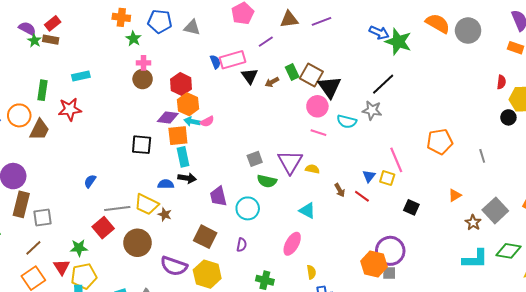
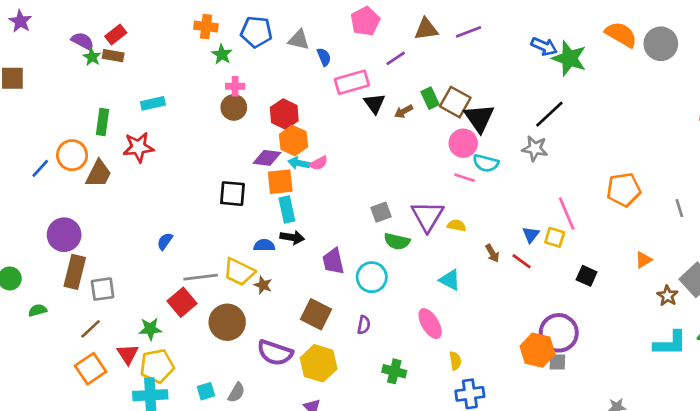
blue semicircle: (215, 62) -> (324, 57), moved
cyan semicircle: (347, 121) -> (486, 163), moved
pink ellipse: (292, 244) -> (430, 324), turned -60

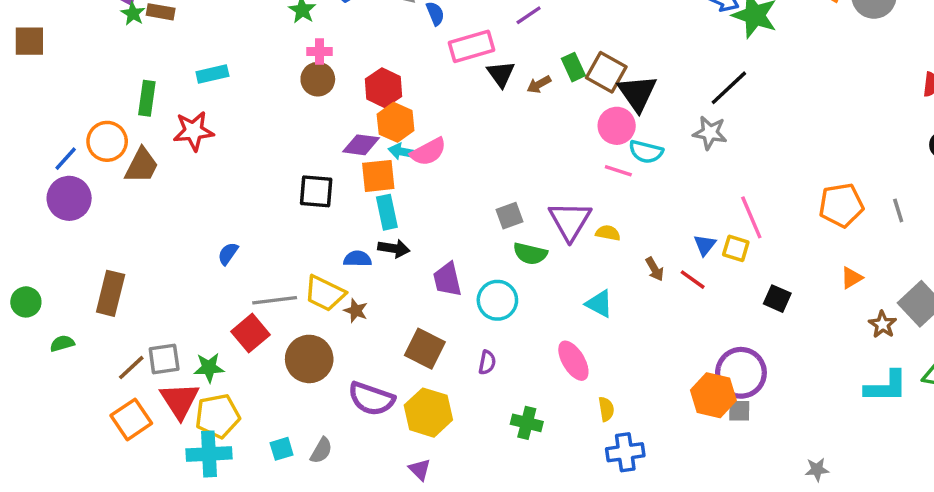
pink semicircle: (319, 163) -> (428, 152), size x1.5
orange pentagon: (624, 190) -> (841, 205), moved
purple circle: (64, 235) -> (69, 198), moved
gray square: (103, 289) -> (164, 359), moved
red triangle: (128, 354) -> (180, 400), size x1.4

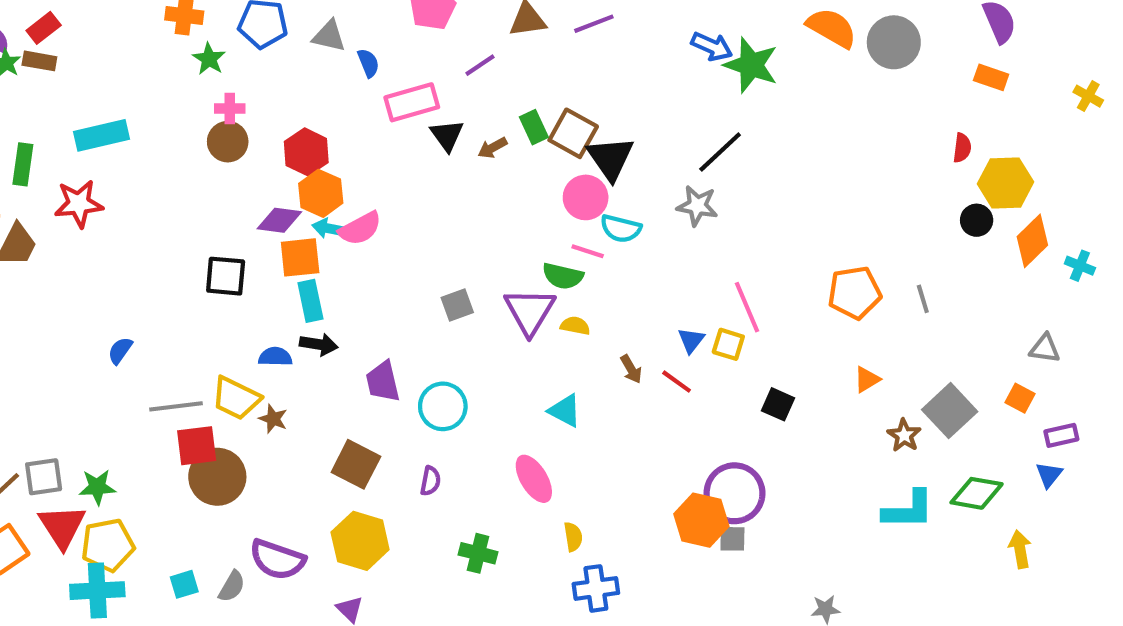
cyan rectangle: (212, 74) -> (101, 135), size x1.4
green semicircle: (530, 254) -> (563, 276), moved
red square: (250, 333) -> (197, 446), moved, turned 33
purple semicircle: (371, 399) -> (277, 559), moved

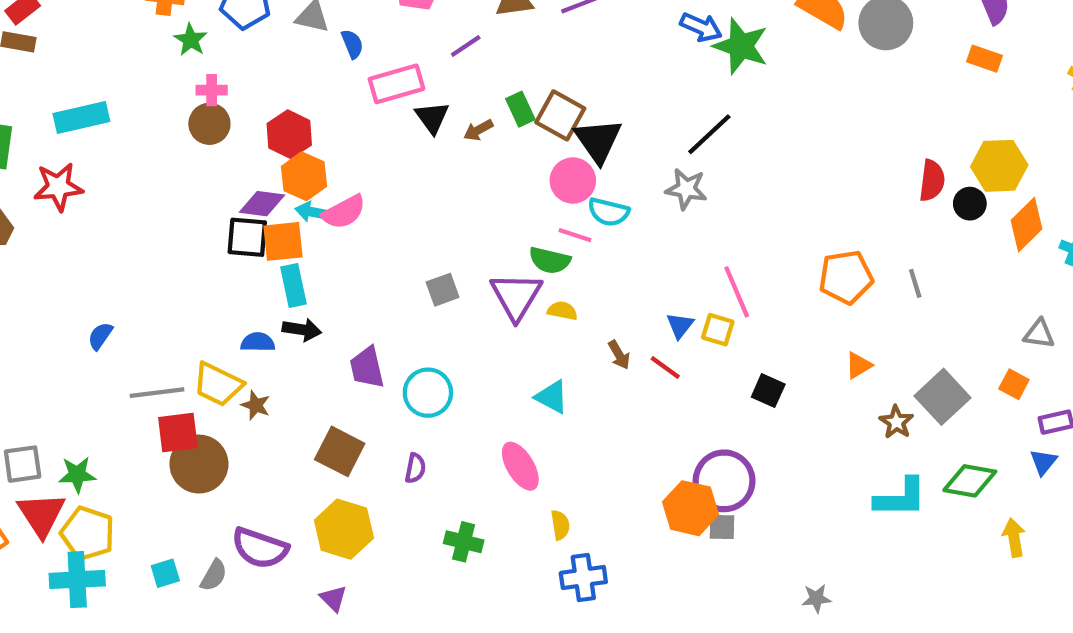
red semicircle: (962, 148) -> (932, 180), moved, size x1.4
black square: (226, 276) -> (247, 237), moved
yellow pentagon: (108, 545) -> (88, 533), turned 30

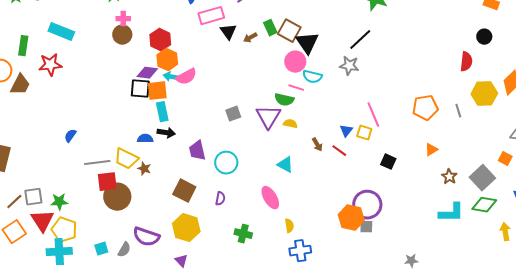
cyan rectangle: (81, 117) -> (61, 32), turned 35
yellow hexagon: (999, 166) -> (484, 94), moved
black circle: (970, 204) -> (484, 37), moved
gray square: (943, 397) -> (482, 178), moved

